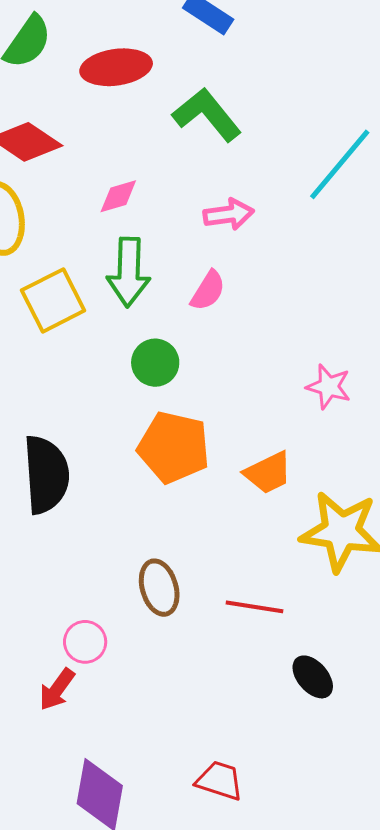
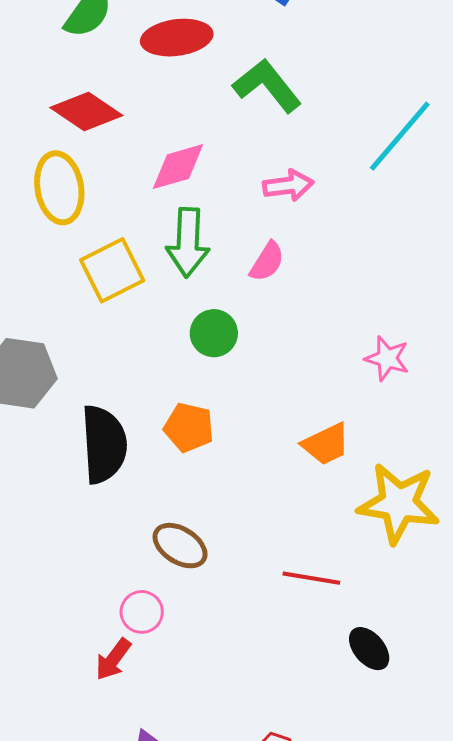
pink diamond: (118, 196) -> (178, 167), size x1.4
orange pentagon: (174, 447) -> (189, 427), moved, size x0.7
brown ellipse: (159, 588) -> (180, 546), moved, turned -42

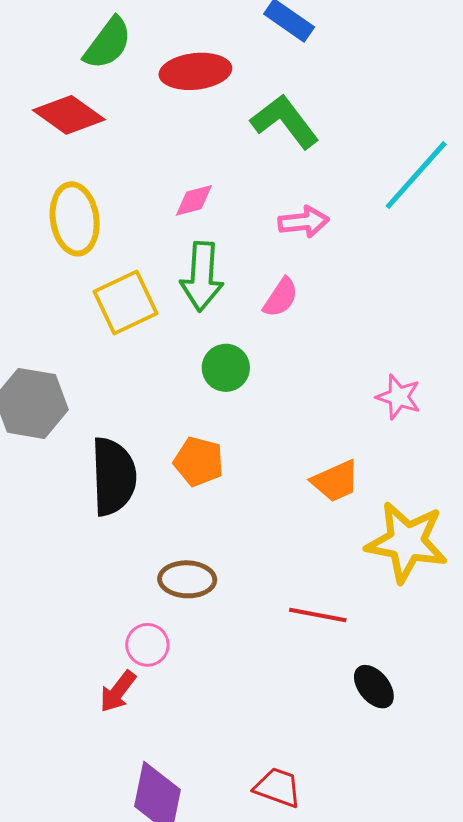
red diamond: (86, 112) -> (69, 115), moved
pink diamond: (178, 167) -> (194, 200), size x0.7
brown ellipse: (180, 546) -> (187, 579), turned -32

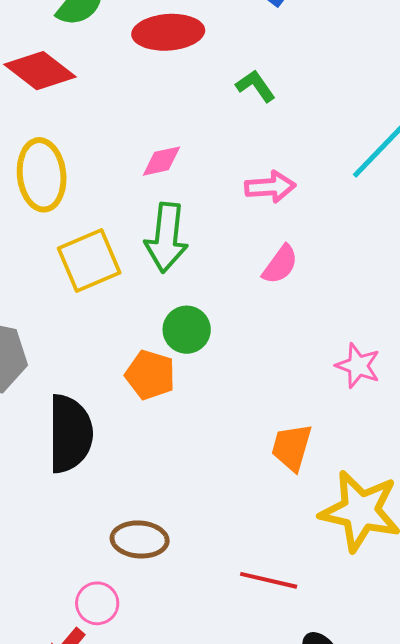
green L-shape: (285, 121) -> (255, 86), size x0.6
pink semicircle: (281, 297) -> (280, 264), moved
orange pentagon: (199, 461) -> (150, 375), moved
orange trapezoid: (335, 481) -> (292, 447), turned 128

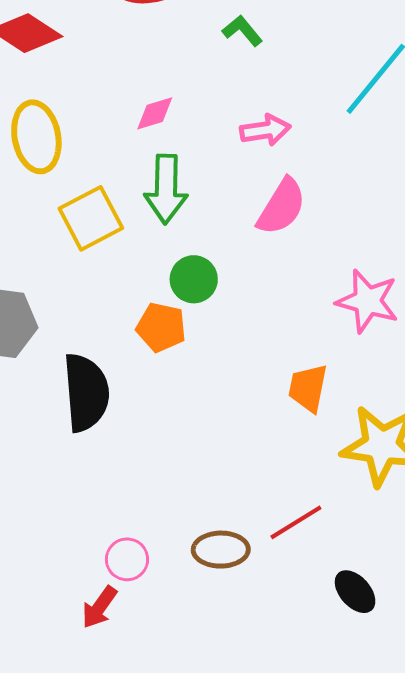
pink semicircle: (280, 264) -> (282, 207), size x1.4
pink star: (358, 366) -> (367, 301), size x1.4
brown ellipse: (140, 539) -> (221, 550), moved
red line: (269, 580) -> (296, 522), turned -40

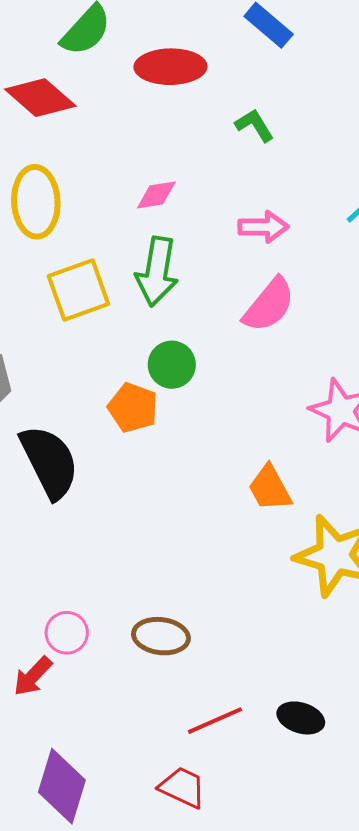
orange trapezoid: (308, 388) -> (270, 488), turned -48
black semicircle: (86, 393) -> (49, 462), turned -30
red line: (296, 522) -> (215, 721), moved
black ellipse: (355, 592) -> (301, 718), moved, turned -39

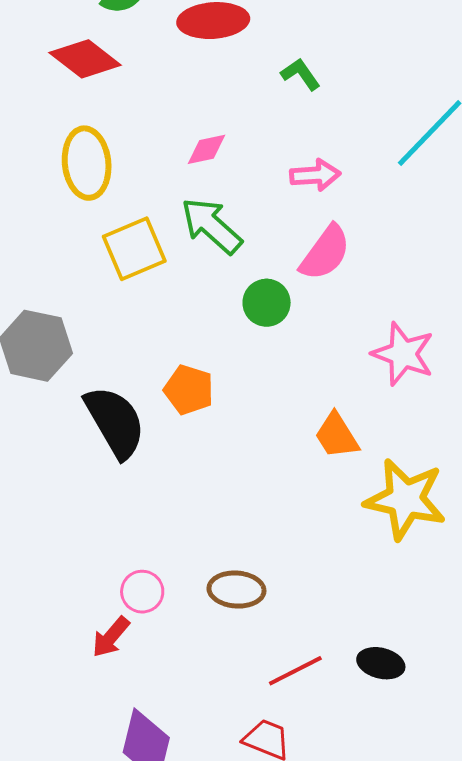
green arrow: (157, 271) -> (211, 226), turned 126
green circle: (172, 365) -> (267, 303), moved
orange pentagon: (133, 408) -> (189, 390), moved

